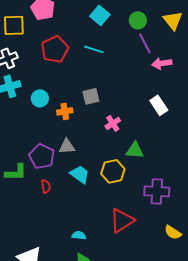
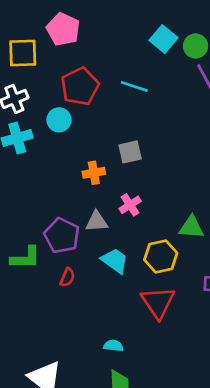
cyan square: (100, 15) -> (164, 39), moved
cyan circle: (40, 98) -> (59, 120), moved
pink cross: (113, 123) -> (130, 205), moved
red semicircle: (46, 186) -> (67, 277), turned 32
red triangle: (122, 220) -> (158, 302), moved, turned -32

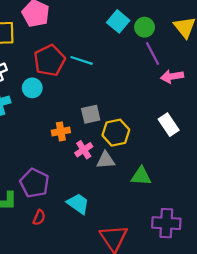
cyan line: (134, 86) -> (82, 60), moved
pink cross: (130, 205) -> (84, 150), moved
gray triangle: (97, 222) -> (106, 160), moved
yellow hexagon: (161, 256) -> (116, 133), moved

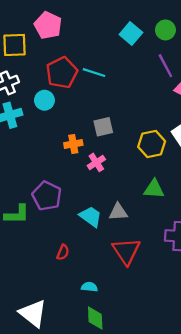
green circle: (145, 27) -> (165, 30), moved
yellow hexagon: (116, 133) -> (152, 144), moved
gray triangle: (106, 160) -> (118, 212), moved
red semicircle: (39, 217) -> (63, 252), moved

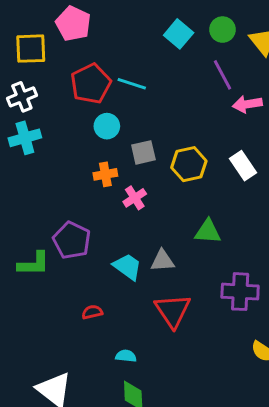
cyan circle: (44, 100) -> (107, 126), moved
yellow hexagon: (152, 144) -> (189, 164), moved
red semicircle: (63, 252) -> (92, 312), turned -126

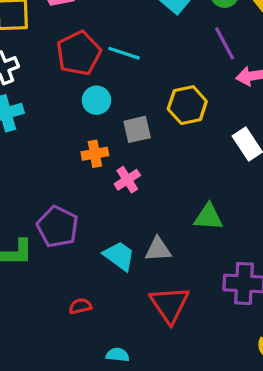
yellow hexagon: (189, 164) -> (187, 105), moved

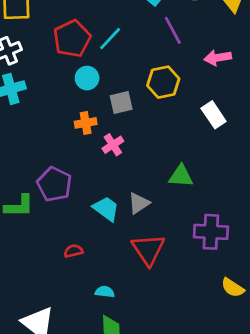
purple line: (225, 43) -> (173, 30), moved
cyan line: (124, 53) -> (110, 39), turned -65
gray triangle: (158, 249) -> (139, 203), turned -30

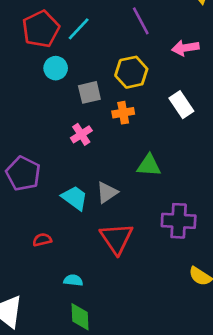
orange cross: (86, 123) -> (123, 113), moved

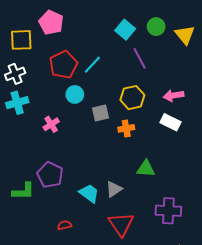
pink arrow: (185, 48) -> (174, 95), moved
white rectangle: (181, 105) -> (170, 122), turned -30
pink cross: (81, 134) -> (51, 124), moved

